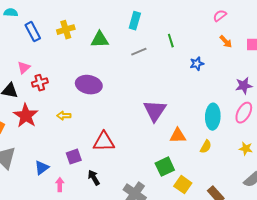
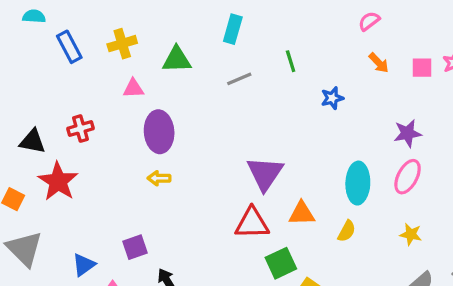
pink triangle: (24, 68) -> (133, 88), moved, turned 40
purple ellipse: (89, 85) -> (159, 132), turned 75
yellow arrow: (64, 116) -> (159, 178), moved
red triangle: (104, 142) -> (252, 223), moved

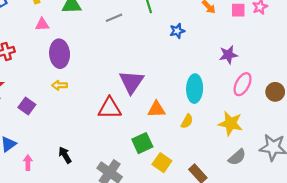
pink ellipse: (408, 177) -> (243, 84), moved
red triangle: (252, 223) -> (110, 108), moved
yellow star: (411, 234) -> (231, 123), size x1.6
purple square: (135, 247) -> (27, 106), moved, turned -35

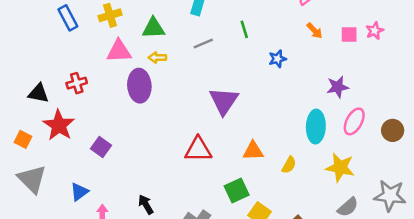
pink triangle: (42, 24) -> (119, 51), size x1.5
purple triangle: (131, 82) -> (224, 101), moved
yellow arrow: (60, 85) -> (157, 58), moved
cyan ellipse: (195, 89) -> (316, 127), moved

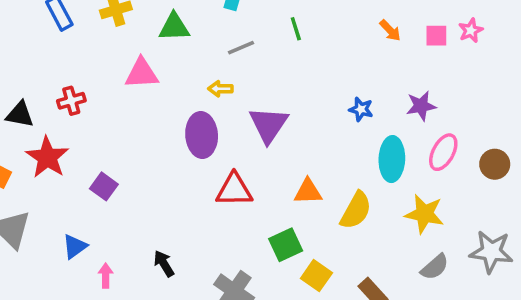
pink triangle: (119, 51) -> (142, 73), moved
yellow arrow: (157, 58) -> (220, 89), moved
blue star: (277, 59) -> (361, 109), moved, turned 30
purple ellipse: (139, 86) -> (202, 135), moved
yellow semicircle: (289, 165) -> (356, 210), size x1.6

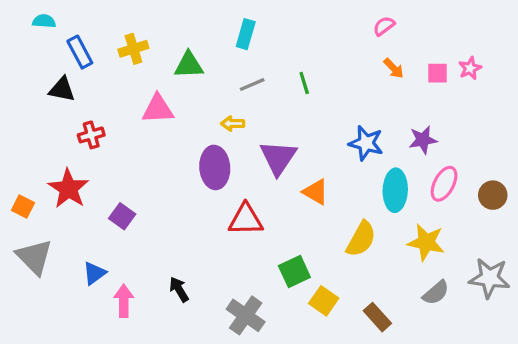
green line: (296, 29) -> (304, 83), moved
blue star: (361, 109) -> (366, 143), size x1.5
black triangle: (20, 114) -> (62, 89), moved
orange triangle: (308, 192) -> (316, 192), moved, turned 32
pink arrow: (106, 276) -> (124, 301), size x1.4

